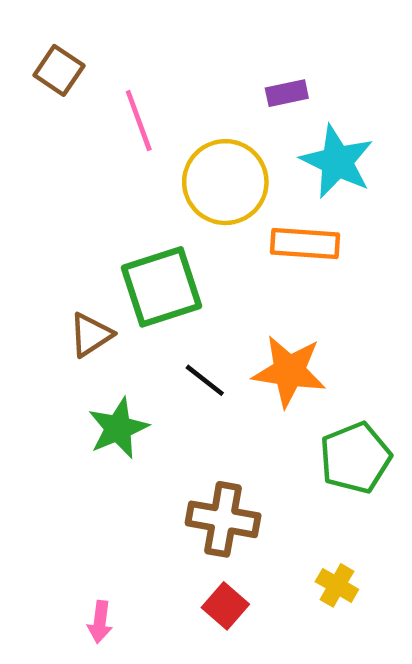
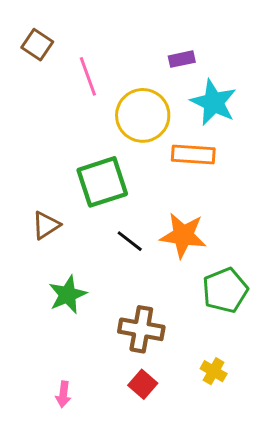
brown triangle: (91, 335) -> (46, 225), moved
green star: (118, 428) -> (68, 295), moved

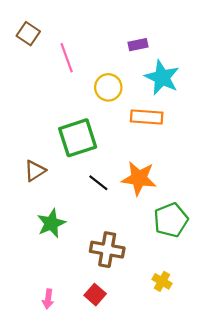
yellow circle: (143, 115) -> (108, 87), size x0.7
red square: (143, 384) -> (95, 295), moved

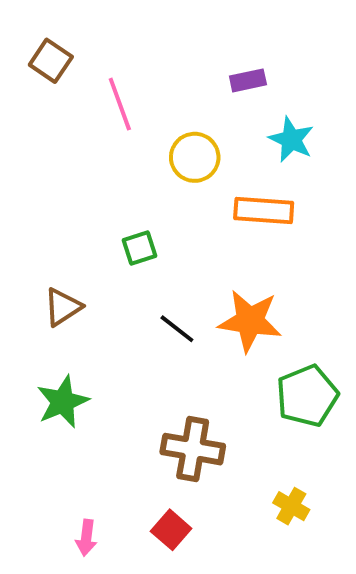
cyan star: (162, 78) -> (291, 140), size x0.7
green square: (78, 138) -> (140, 248), size x0.5
green star: (51, 223) -> (63, 402), moved

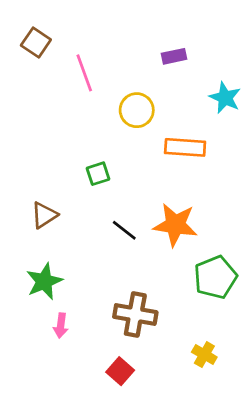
cyan star: (291, 140) -> (225, 98), moved
pink arrow: (86, 538) -> (61, 326), moved

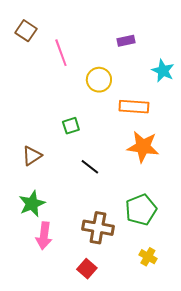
orange star: (175, 225) -> (143, 147), moved
green pentagon: (215, 277) -> (141, 210), moved
pink arrow: (61, 326) -> (44, 236), size x1.5

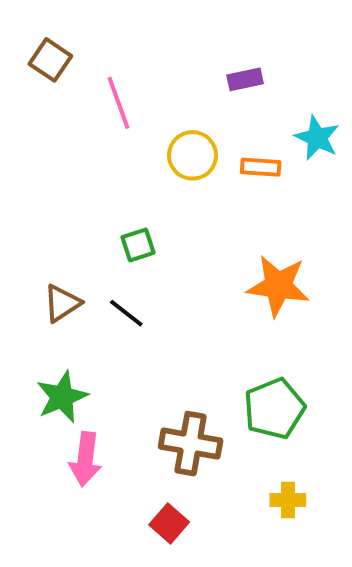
orange rectangle: (134, 107) -> (261, 167), moved, size x0.7
black line: (90, 167) -> (126, 313), moved
yellow cross: (148, 257) -> (288, 500), turned -30

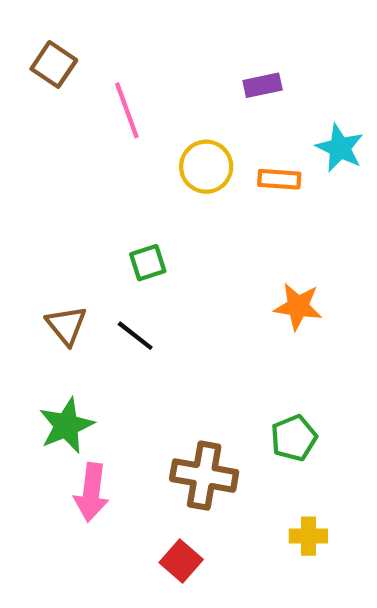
orange star: (278, 286) -> (298, 307), size x0.7
brown triangle: (62, 303) -> (66, 325), turned -36
green pentagon: (274, 409) -> (294, 438), size x0.7

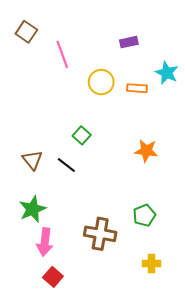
green square: (148, 263) -> (82, 135), moved, turned -30
red square: (181, 561) -> (53, 277), moved

